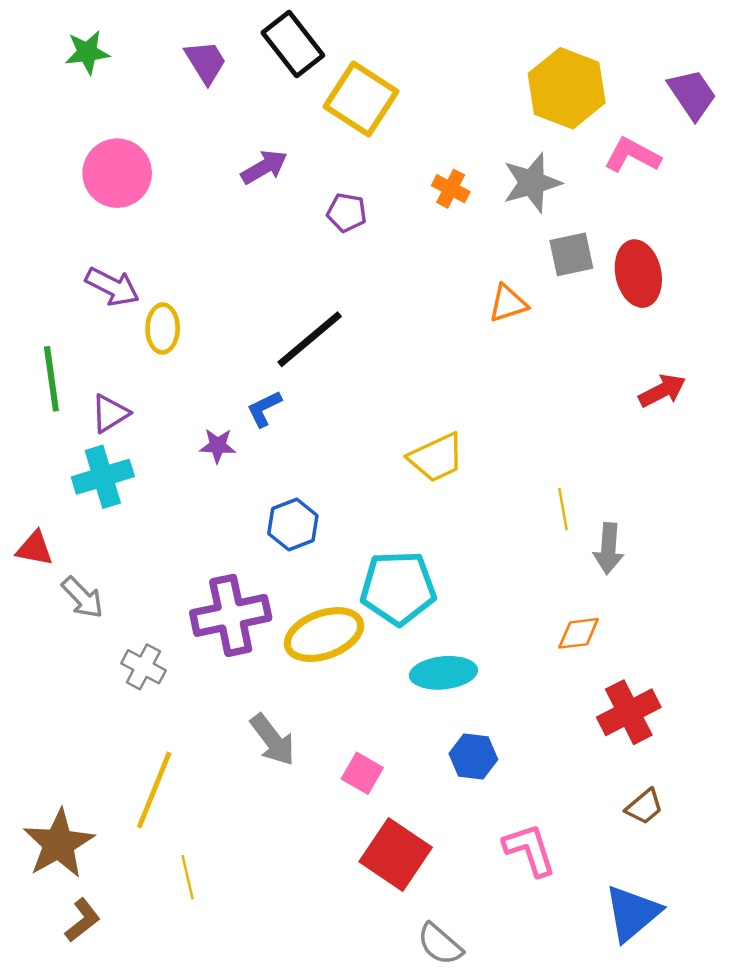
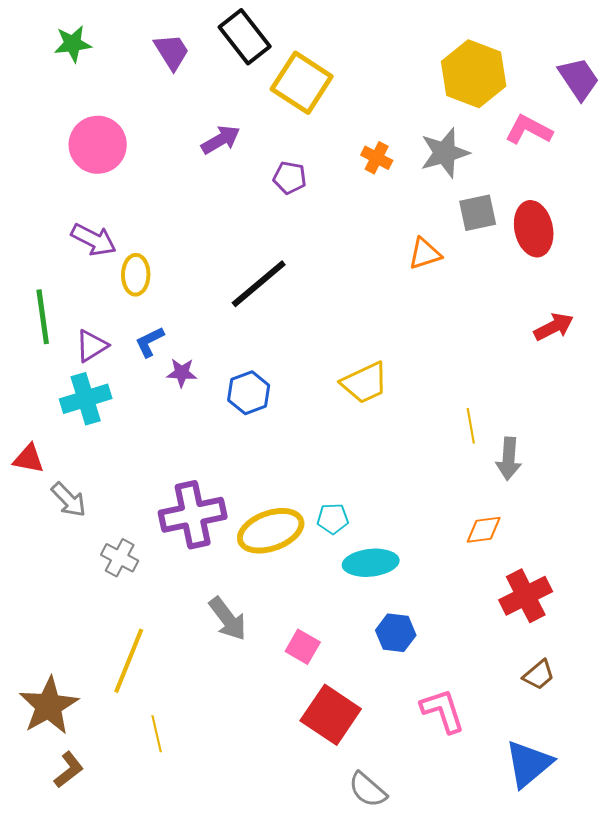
blue L-shape: (264, 409) -> (150, 342), moved
blue hexagon: (293, 525) -> (249, 393), moved
cyan pentagon: (398, 588) -> (333, 519), moved, size x0.5

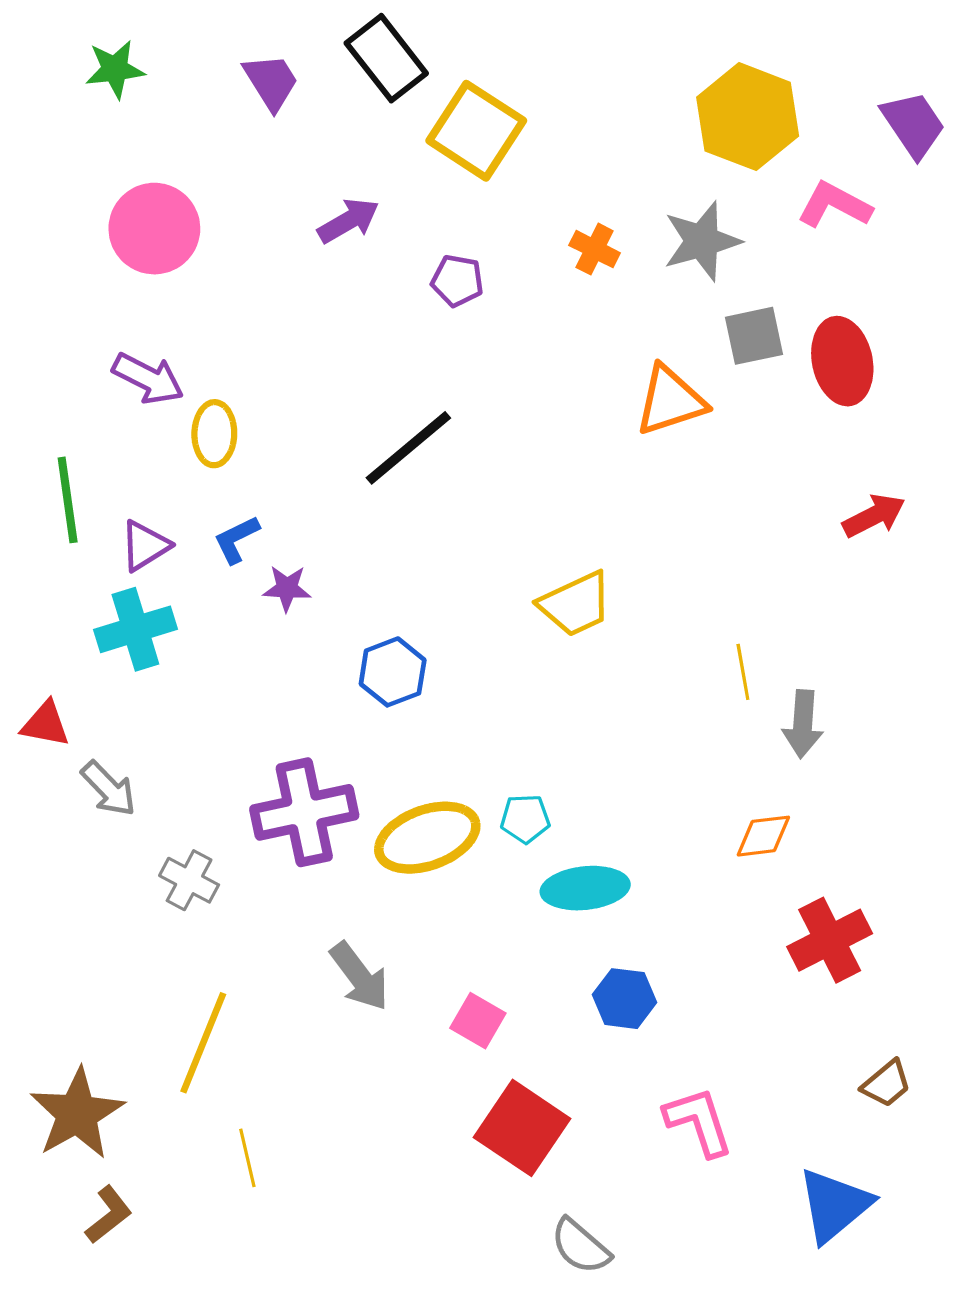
orange triangle: (425, 254) -> (670, 401), size x1.4
blue hexagon: (249, 393) -> (393, 672), moved
brown trapezoid: (539, 675) -> (886, 1084), moved

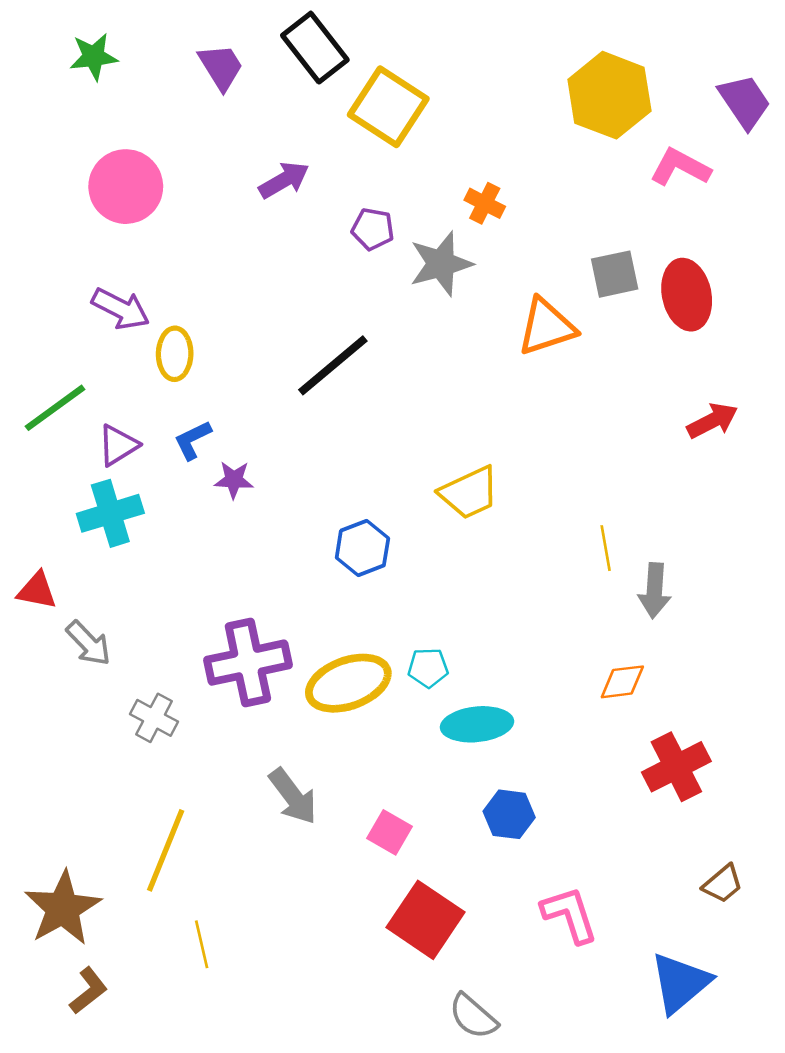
gray star: (702, 241) -> (441, 264), moved
green line: (68, 500) -> (55, 408), turned 62
blue hexagon: (393, 672) -> (362, 548), moved

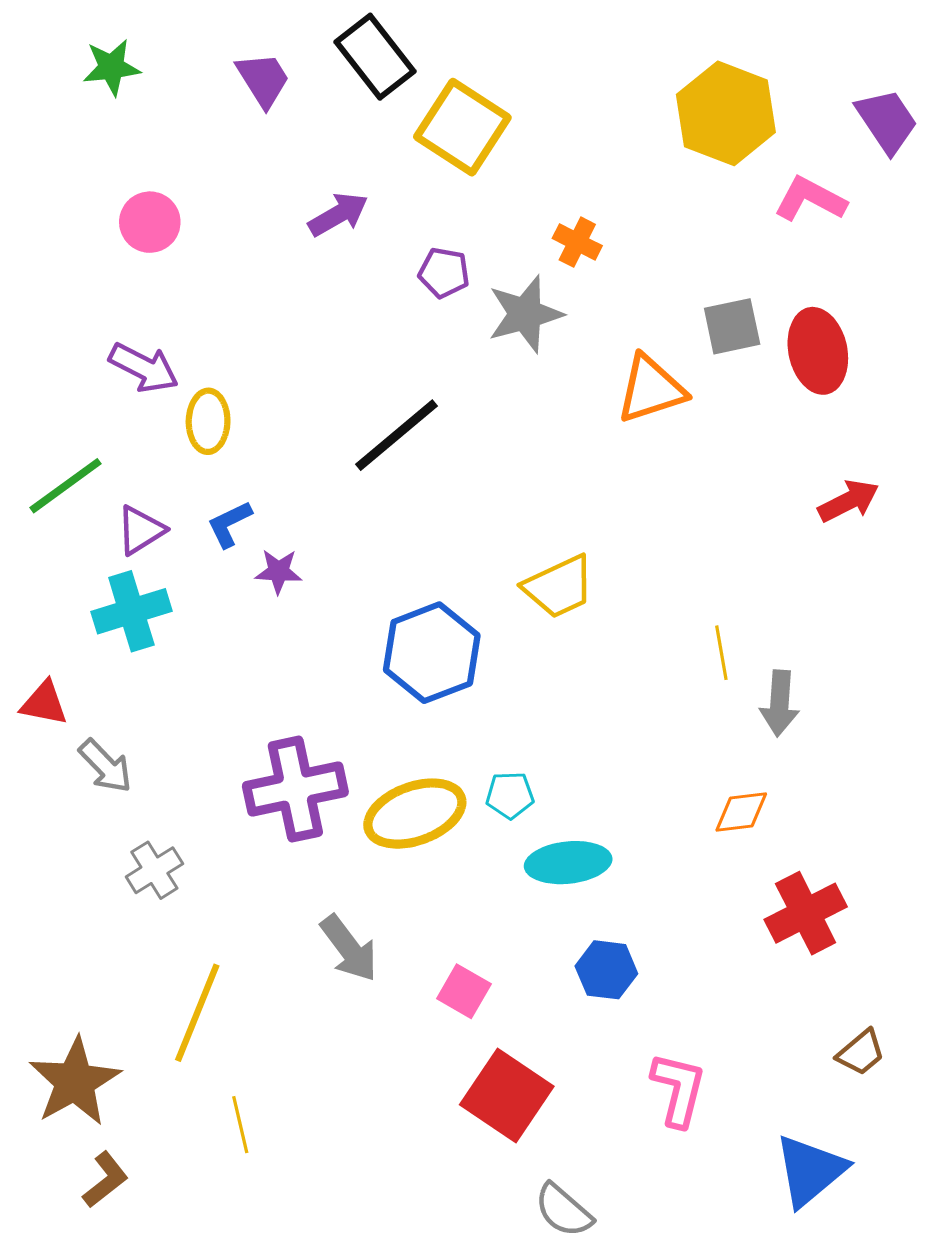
pink circle: (126, 187) -> (150, 222), size x0.7
blue hexagon: (362, 548) -> (432, 653), size x1.5
gray cross: (154, 718) -> (154, 870), moved, turned 30
pink L-shape: (570, 915) -> (678, 1089), turned 32

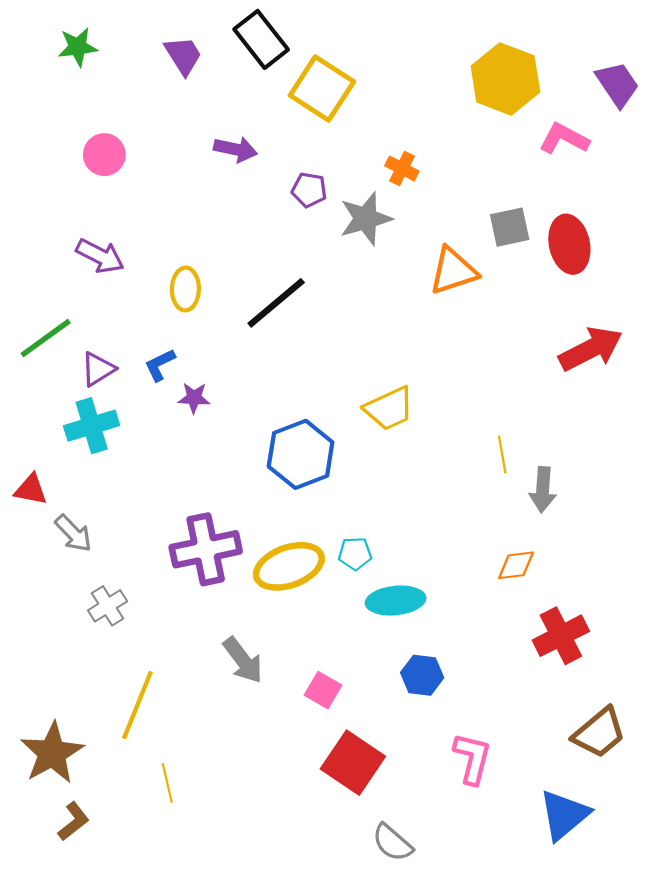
purple arrow: (338, 214) -> (236, 149), turned 42
yellow ellipse: (208, 421) -> (185, 289), moved
red arrow: (848, 501) -> (591, 349), size x1.5
brown trapezoid: (861, 1053) -> (599, 733), size x1.6

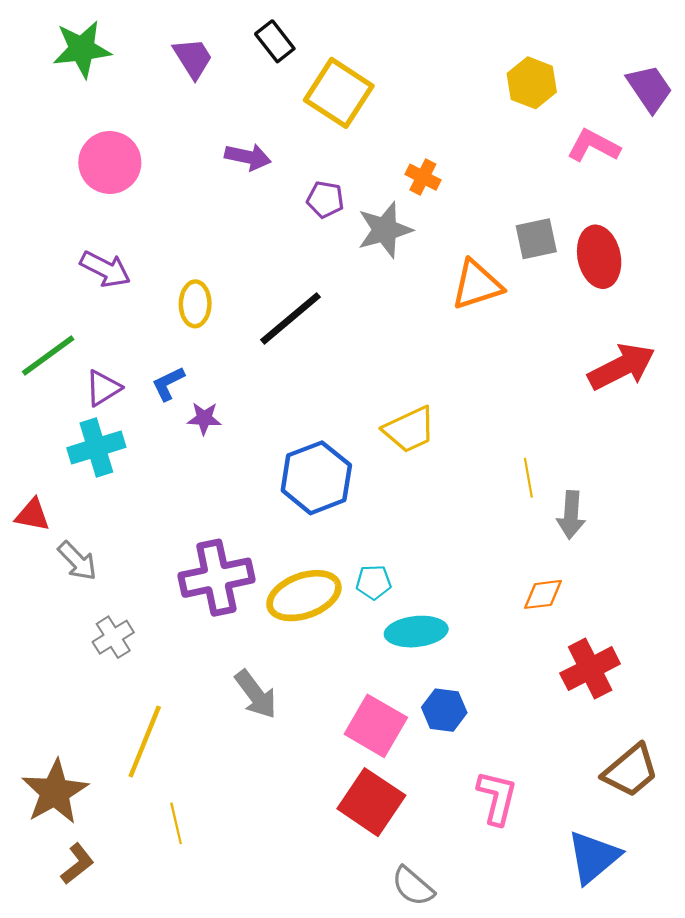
black rectangle: (261, 39) -> (275, 41), size x0.7
green star: (78, 47) -> (82, 49), size x1.4
yellow hexagon: (505, 79) -> (532, 83), size x0.7
pink circle: (104, 155) -> (110, 162), size x1.4
pink square: (323, 690) -> (376, 726), moved, size x1.6

